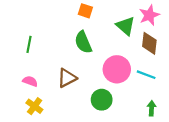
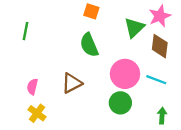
green triangle: (125, 26) -> (134, 28), turned 36
green line: (29, 44) -> (25, 31), moved
pink semicircle: (30, 81) -> (32, 87), turned -96
green circle: (102, 100) -> (120, 103), moved

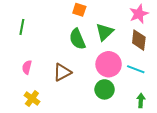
green triangle: (134, 28) -> (105, 32), moved
pink semicircle: (32, 87) -> (27, 67), moved

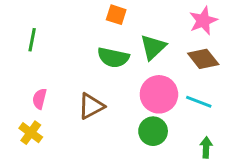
green semicircle: (77, 39) -> (113, 57), turned -55
brown diamond: (139, 40) -> (203, 59), turned -45
yellow cross: (32, 99) -> (31, 133), moved

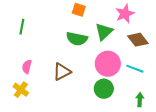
pink star: (203, 21) -> (125, 14), moved

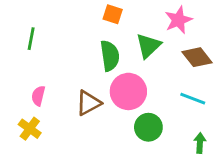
green semicircle: (77, 39) -> (110, 56), turned -110
pink circle: (108, 64) -> (128, 91), moved

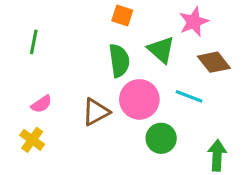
green triangle: (148, 46) -> (161, 50), turned -36
pink semicircle: (38, 96) -> (41, 104), turned -138
cyan line: (193, 99) -> (189, 96), moved
green arrow: (200, 143) -> (217, 155), size x1.4

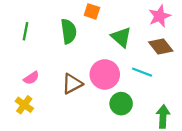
pink star: (194, 22) -> (160, 16), moved
green semicircle: (119, 61) -> (69, 31), moved

